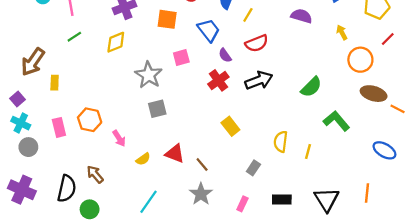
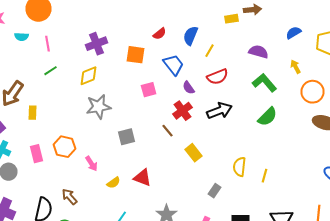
gray star: (149, 75) -> (98, 107), moved, turned 30
green L-shape: (336, 121) -> (264, 83), moved
brown line: (202, 165) -> (168, 131), moved

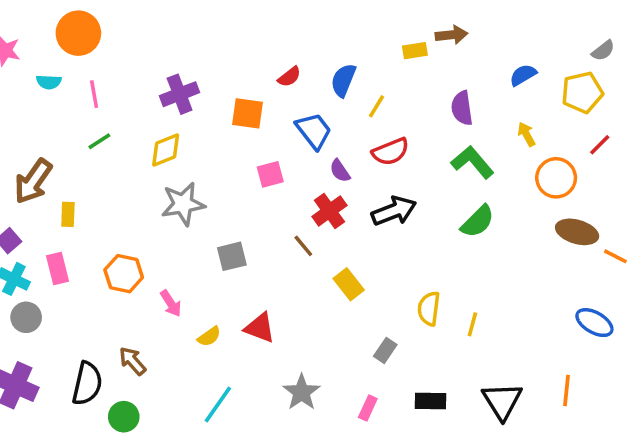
purple semicircle: (258, 52) -> (462, 108), turned -114
pink rectangle: (36, 154) -> (57, 268), moved

